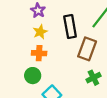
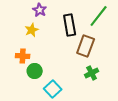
yellow star: (40, 32) -> (32, 30), moved
orange cross: (39, 53) -> (23, 56), moved

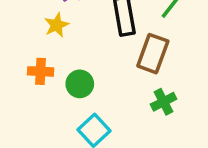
green circle: (35, 71) -> (80, 84), moved

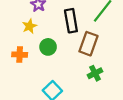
green circle: (80, 84) -> (48, 47), moved

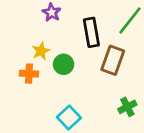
yellow star: (29, 26) -> (41, 51), moved
green cross: (95, 73) -> (127, 107), moved

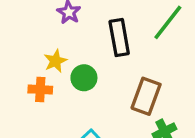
brown rectangle: (113, 60) -> (146, 96), moved

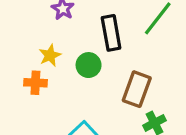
green circle: (84, 78) -> (89, 65), moved

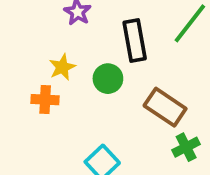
brown rectangle: (137, 89) -> (165, 107), turned -76

